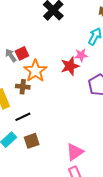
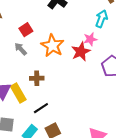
red square: (22, 53) -> (26, 30), moved
orange star: (35, 71) -> (53, 46), moved

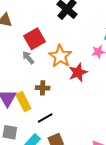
red square: (26, 30) -> (34, 39), size x1.5
red star: (81, 52) -> (78, 72), moved

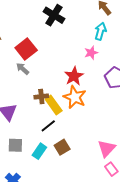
orange star: (60, 56) -> (75, 97), moved
yellow rectangle: (23, 102) -> (54, 105), moved

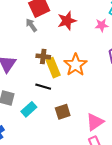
red star: (74, 76) -> (67, 21), moved
black line: (48, 126) -> (43, 87), turned 42
brown square: (62, 147) -> (63, 112), moved

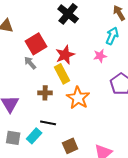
yellow rectangle: (53, 68) -> (62, 74), moved
cyan rectangle: (29, 109) -> (34, 136), moved

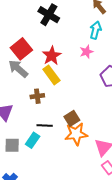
gray arrow: (30, 63) -> (18, 69), size x1.5
orange star: (78, 98) -> (76, 134), moved, turned -30
brown square: (70, 146) -> (72, 118), moved

